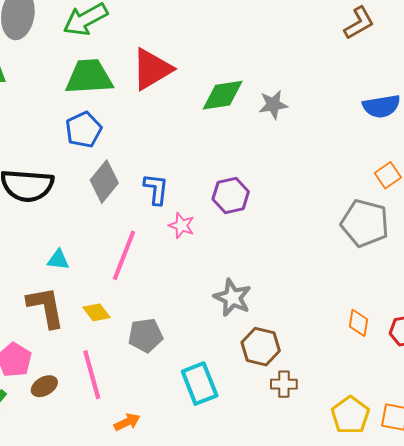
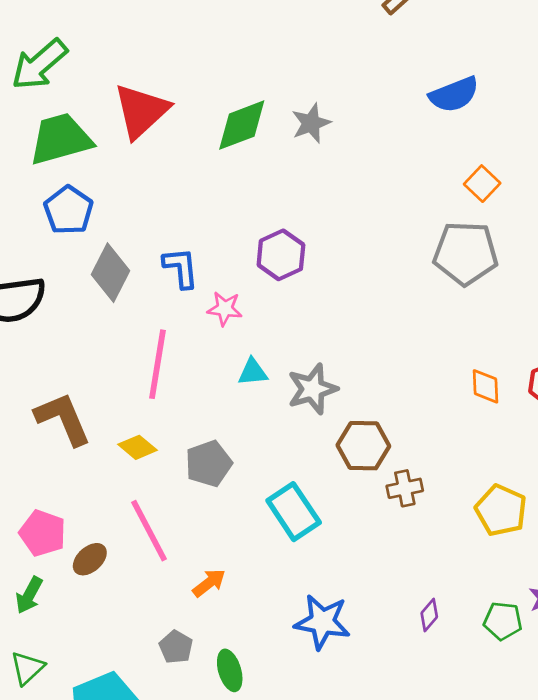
cyan triangle: (58, 260) -> (253, 372), moved
gray star: (233, 298) -> (312, 389), turned -30
brown L-shape: (46, 307) -> (63, 419), moved

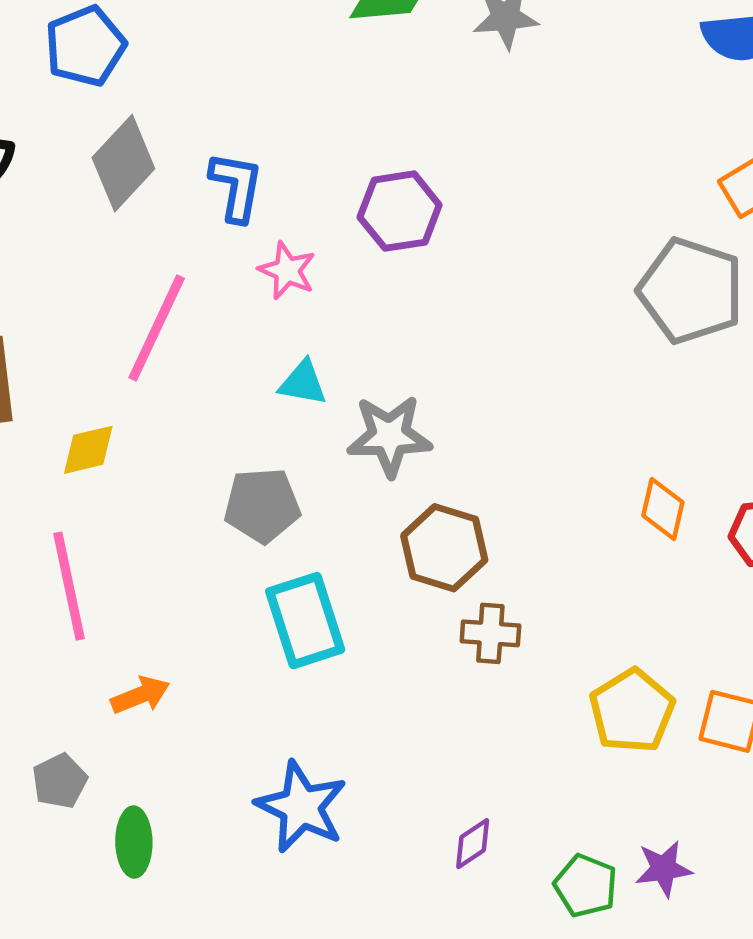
yellow diamond: (137, 447) -> (88, 450), turned -69
gray pentagon: (209, 464) -> (262, 505), moved

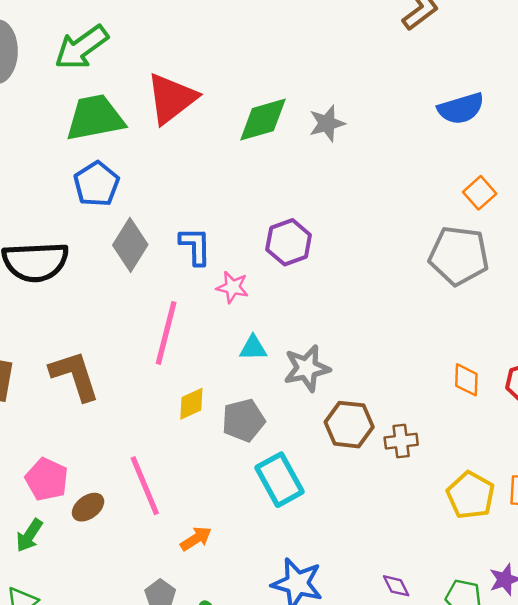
yellow diamond: (88, 450) -> (191, 404), moved
brown cross: (490, 633) -> (401, 441), moved
purple diamond: (473, 844) -> (396, 586), turned -72

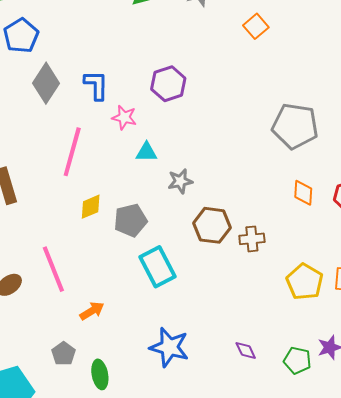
orange square: (480, 193) -> (256, 26), moved
gray pentagon: (459, 256) -> (295, 126), moved
cyan triangle: (253, 348) -> (146, 152), moved
gray star: (307, 368) -> (180, 181), size x0.7

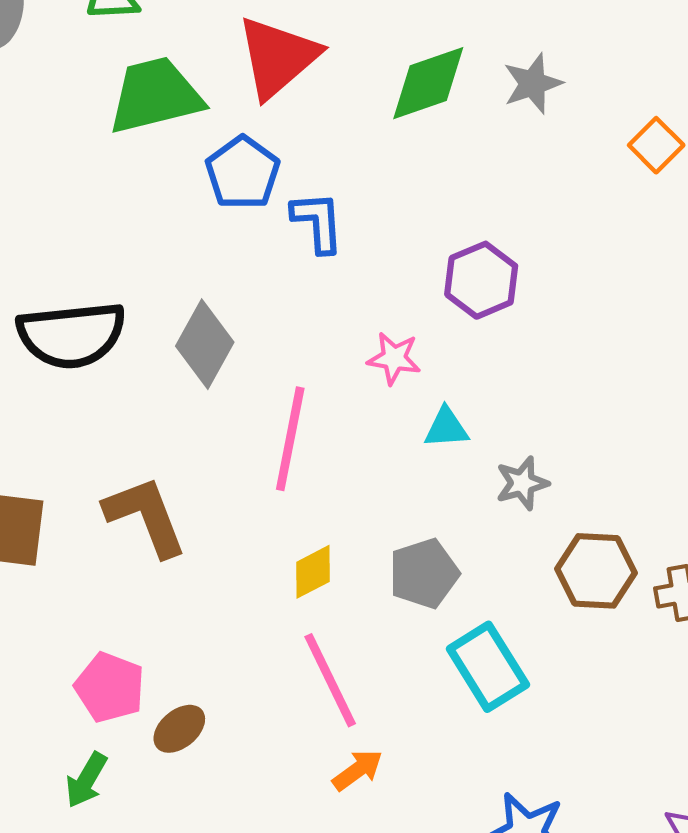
blue pentagon: (21, 36) -> (243, 173), moved
gray diamond: (46, 83) -> (205, 344), moved
blue L-shape: (96, 85) -> (318, 222), moved
yellow diamond: (91, 207) -> (313, 572), moved
pink line: (53, 269) -> (330, 680), moved

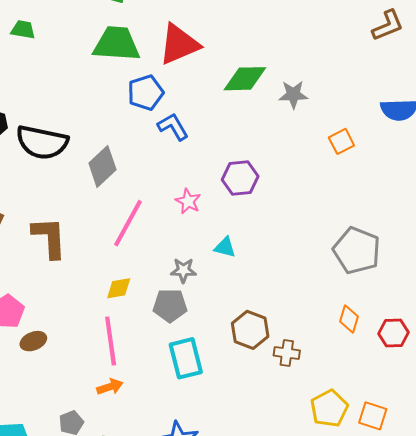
blue L-shape: (318, 222) -> (173, 127), turned -44
cyan triangle: (446, 428) -> (225, 247), moved
gray star: (522, 483) -> (183, 270), moved

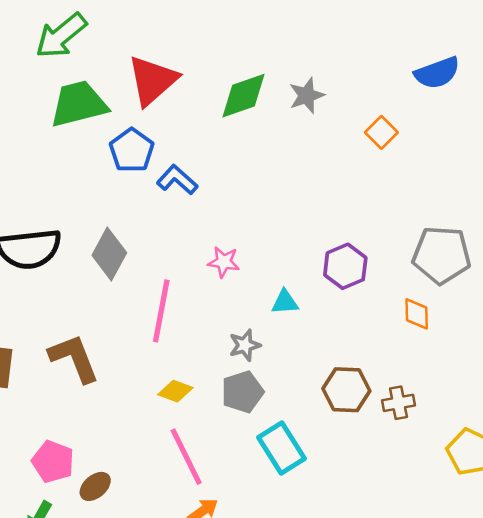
purple hexagon: (240, 178) -> (345, 266), moved
yellow diamond: (119, 288) -> (175, 391), turned 48
orange diamond: (349, 319) -> (417, 314), moved

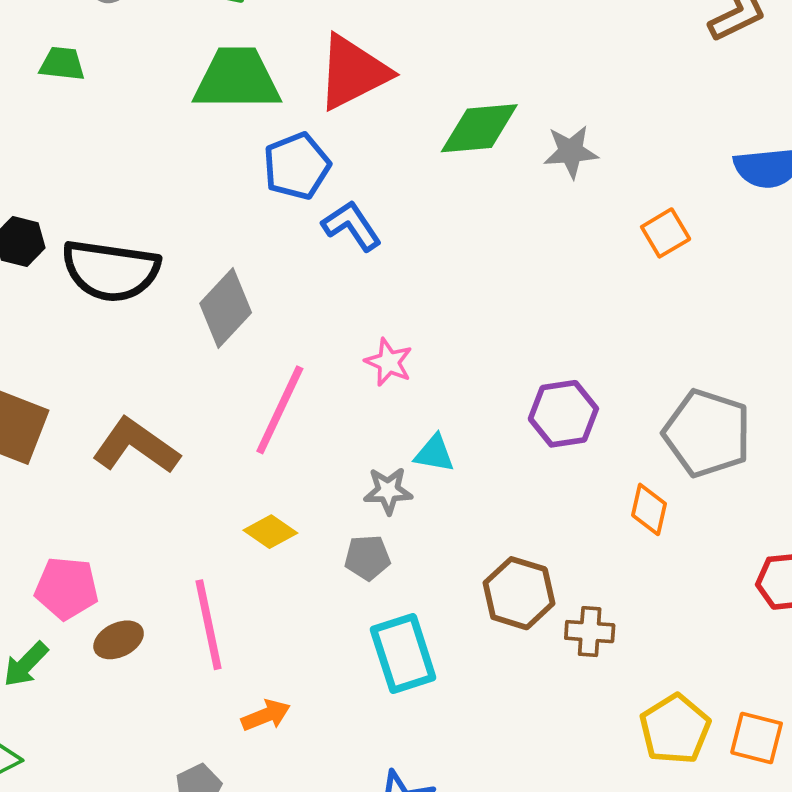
cyan triangle: (285, 302) -> (434, 453), moved
brown L-shape: (74, 358) -> (136, 446), turned -48
gray pentagon: (242, 392) -> (367, 558), size x0.7
pink line: (186, 457) -> (208, 625), moved
pink pentagon: (53, 462) -> (67, 588), turned -30

